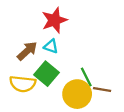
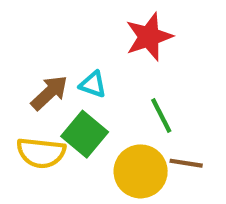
red star: (54, 20) -> (149, 37), moved
green line: (86, 77) -> (161, 115), moved

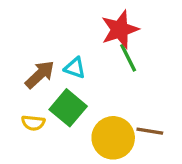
green line: (161, 115) -> (128, 58), moved
yellow semicircle: (41, 153) -> (33, 123), size x0.6

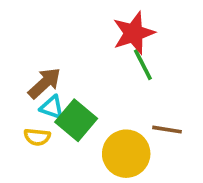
cyan triangle: (75, 68) -> (52, 107), moved
brown line: (150, 131) -> (167, 130), moved

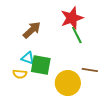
brown arrow: (45, 83) -> (32, 30), moved
green square: (76, 120) -> (41, 65), turned -30

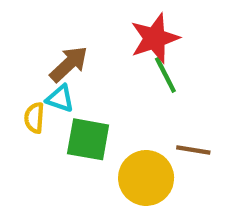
cyan triangle: (28, 58) -> (60, 98), moved
yellow semicircle: (20, 74) -> (34, 118), moved, turned 88

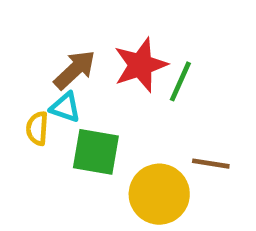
red star: (155, 38) -> (140, 65), moved
green line: (165, 75) -> (180, 81), turned 51

